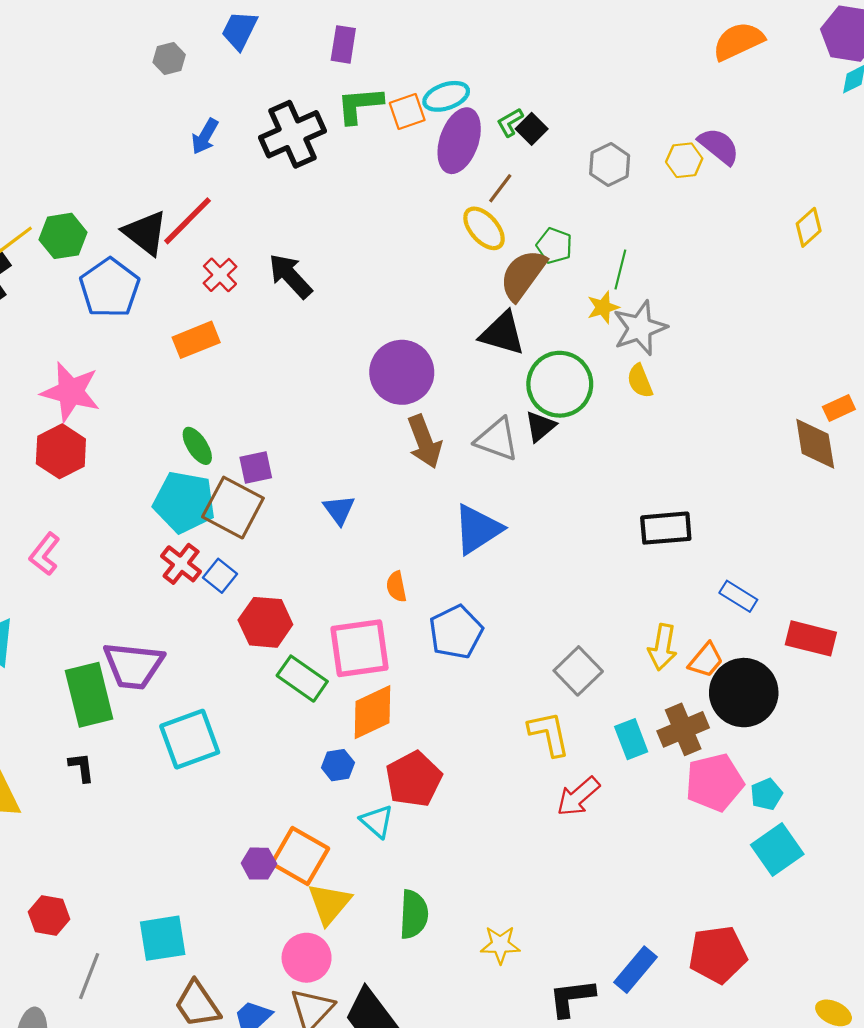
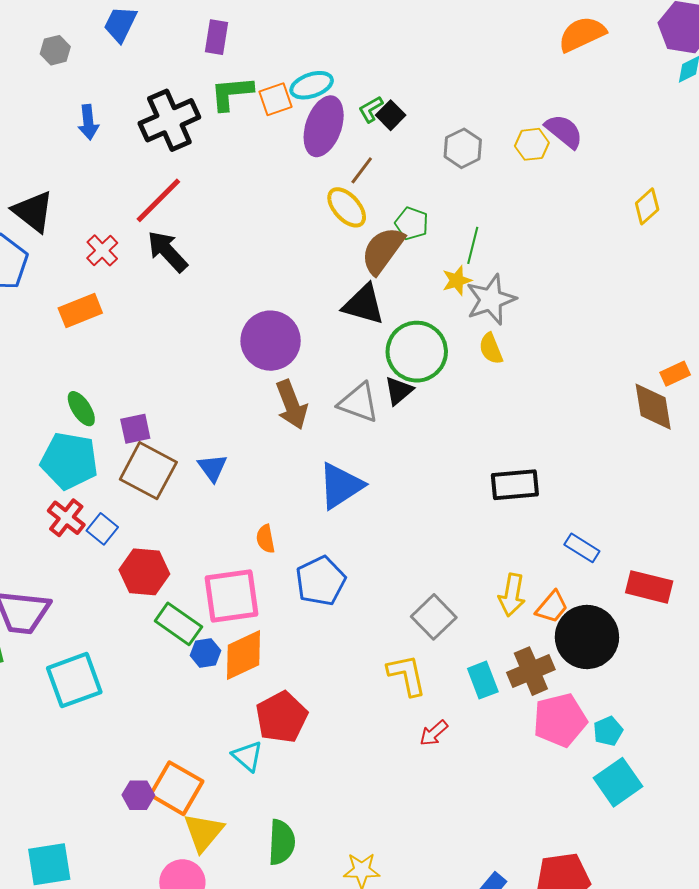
blue arrow: (205, 136) -> (88, 122), turned -36
red line: (188, 221) -> (158, 200), moved
brown square: (233, 508) -> (148, 471), moved
blue hexagon: (338, 765) -> (205, 653), moved
red arrow: (578, 796) -> (434, 733), size x0.7

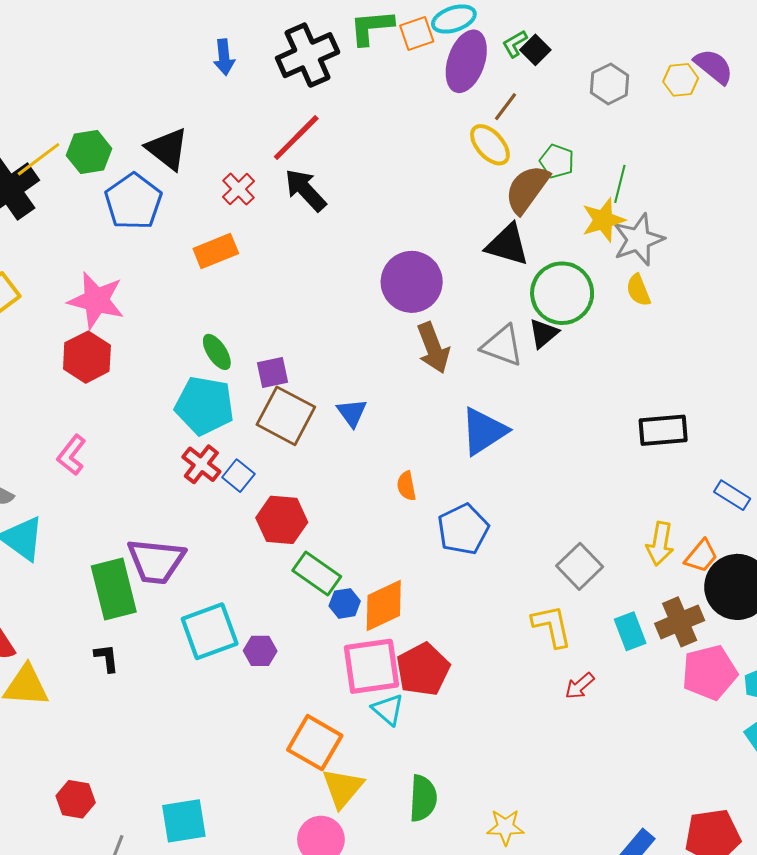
yellow star: (457, 280) -> (603, 220), size x1.4
pink square: (231, 596) -> (371, 666), moved
purple hexagon: (138, 795) -> (260, 651), moved

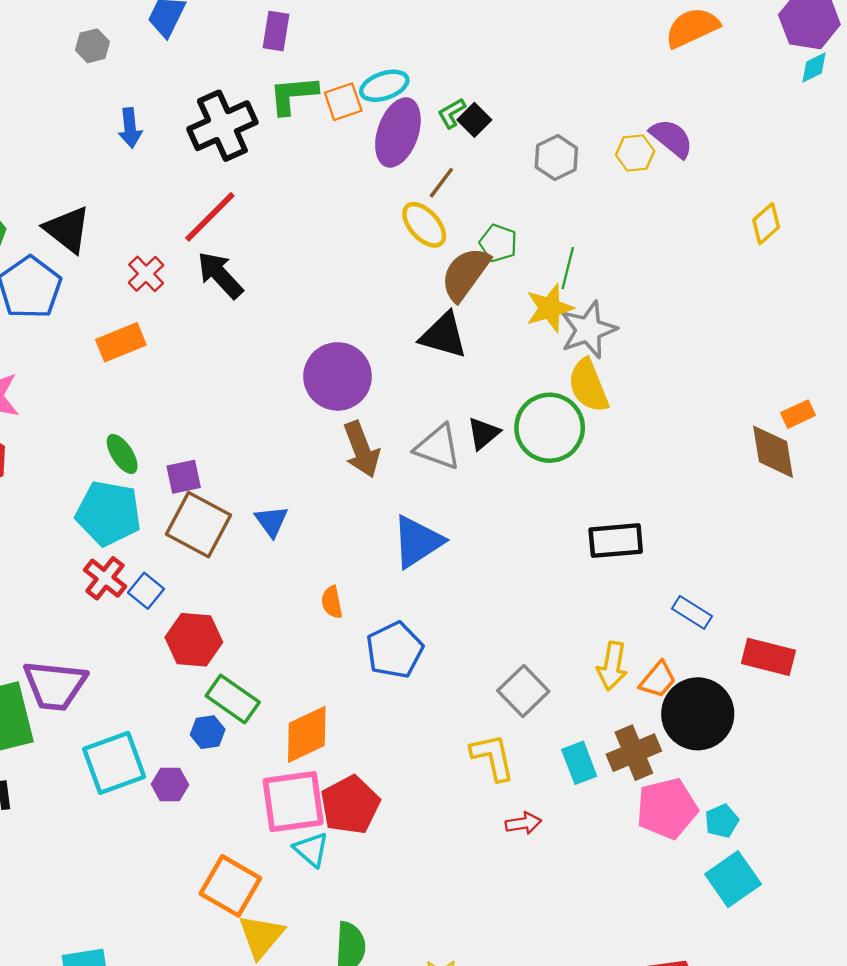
yellow semicircle: (638, 290) -> (588, 386), size x1.5
green circle: (562, 293) -> (550, 428), moved
blue hexagon: (345, 603) -> (208, 732), moved
red arrow: (580, 686) -> (523, 823), turned -148

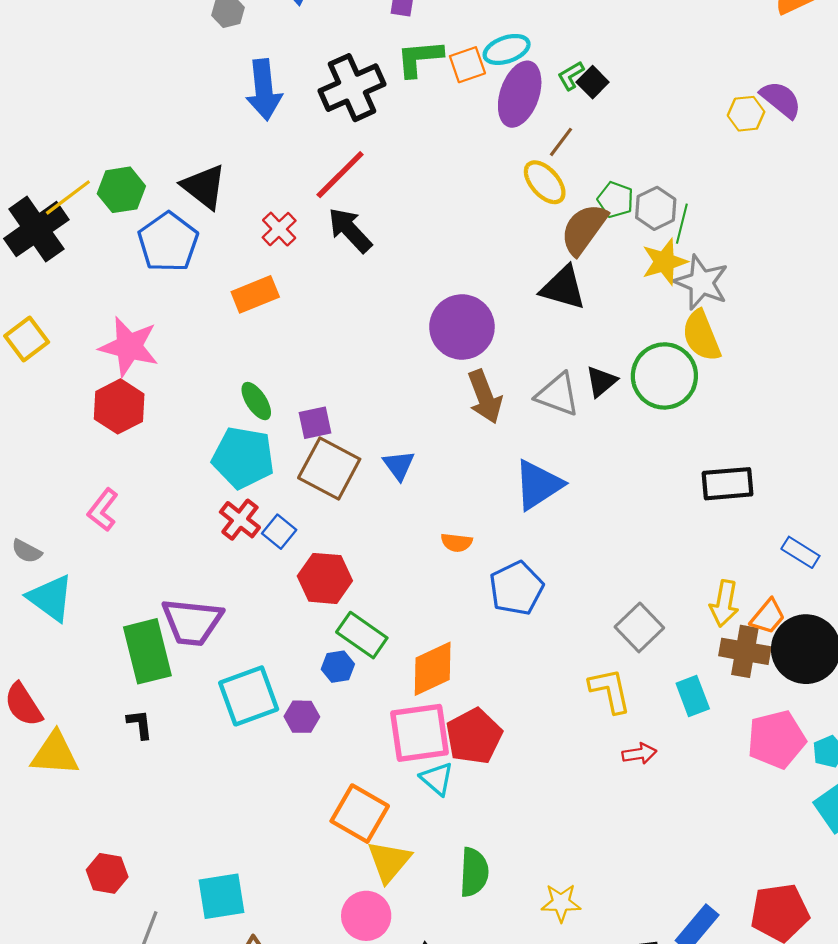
blue arrow: (130, 128) -> (264, 90), size x1.6
gray hexagon: (556, 158) -> (656, 208), moved
gray star: (588, 330) -> (701, 282), turned -30
orange semicircle: (332, 602) -> (457, 543), turned -72
brown cross: (634, 753) -> (745, 651), moved, turned 33

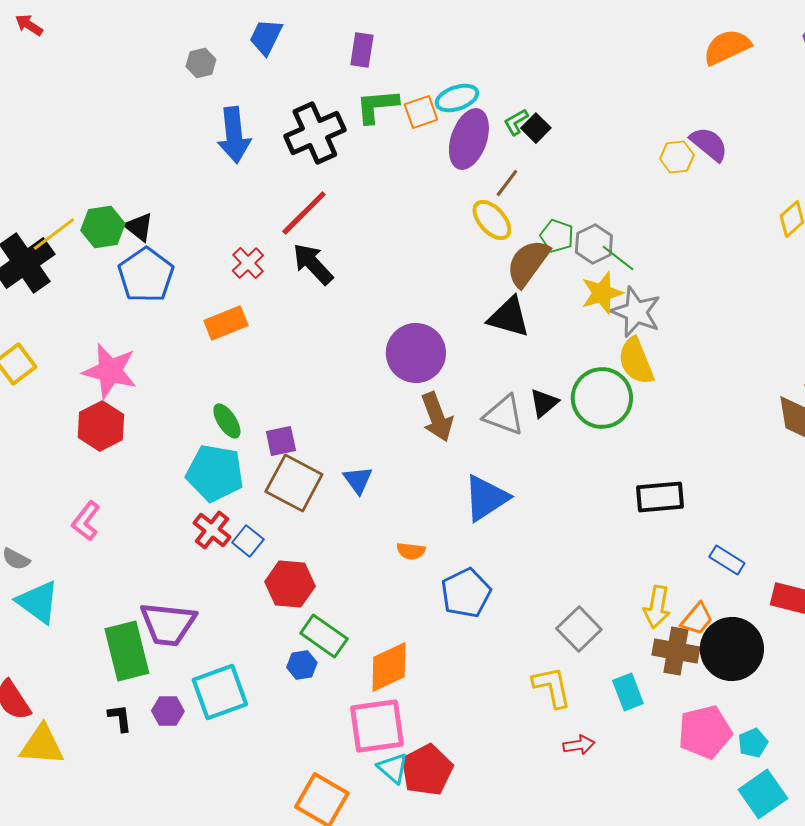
black triangle: (204, 187) -> (139, 227), moved, size x0.7
green line: (682, 224) -> (618, 258), turned -66
purple hexagon: (302, 717) -> (168, 711), moved
red pentagon: (474, 736) -> (427, 770), moved

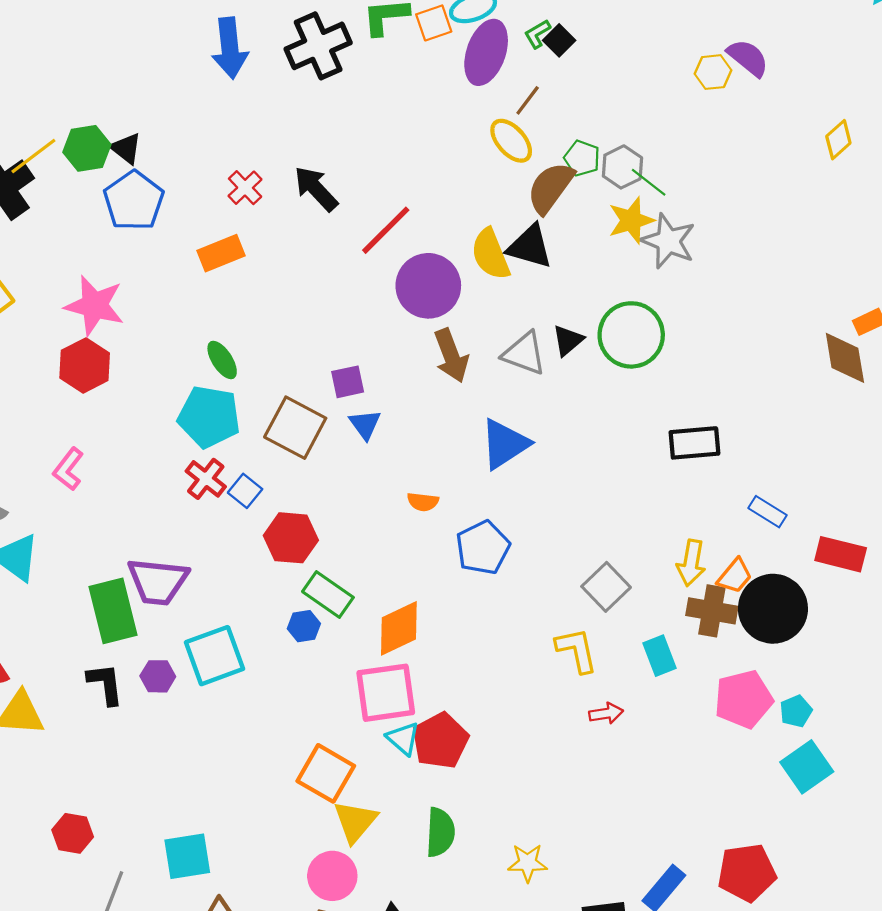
red line: (304, 213) -> (386, 230), moved
yellow semicircle: (636, 361) -> (490, 254), moved
purple square: (281, 441) -> (348, 382), moved
black L-shape: (120, 718) -> (105, 684), size x1.4

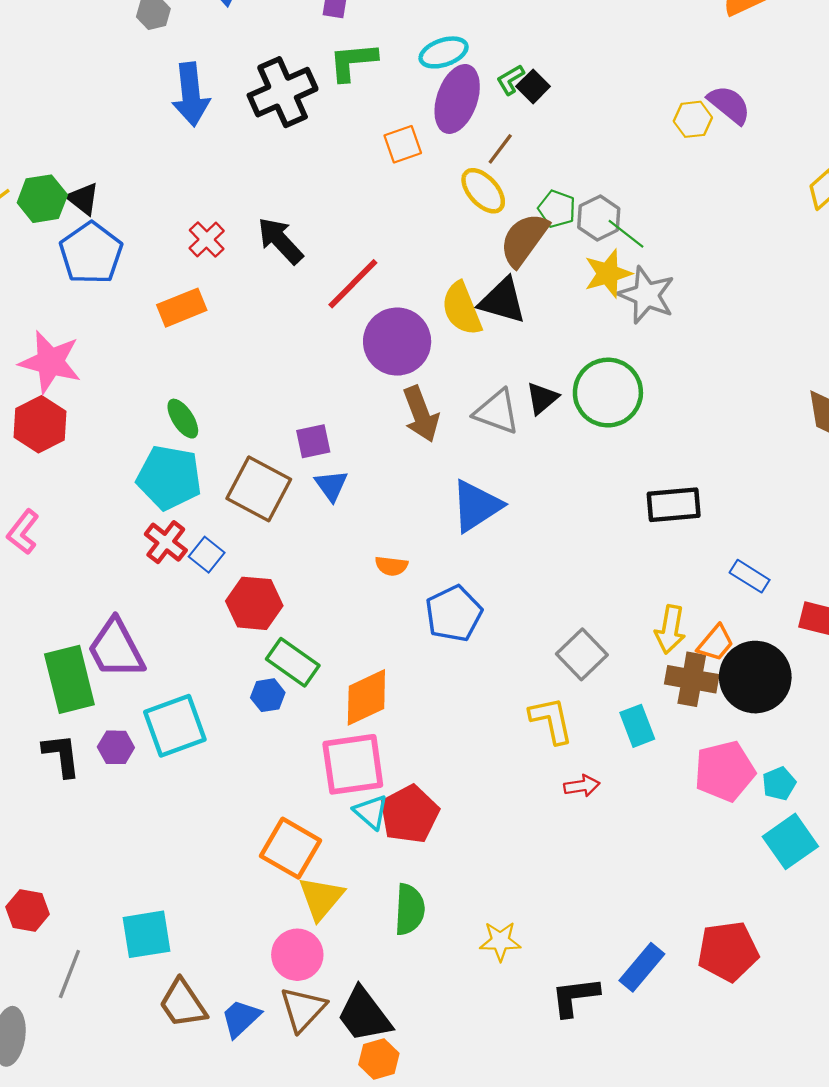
orange square: (434, 23) -> (403, 144), moved
purple trapezoid: (158, 581) -> (116, 649), turned 56

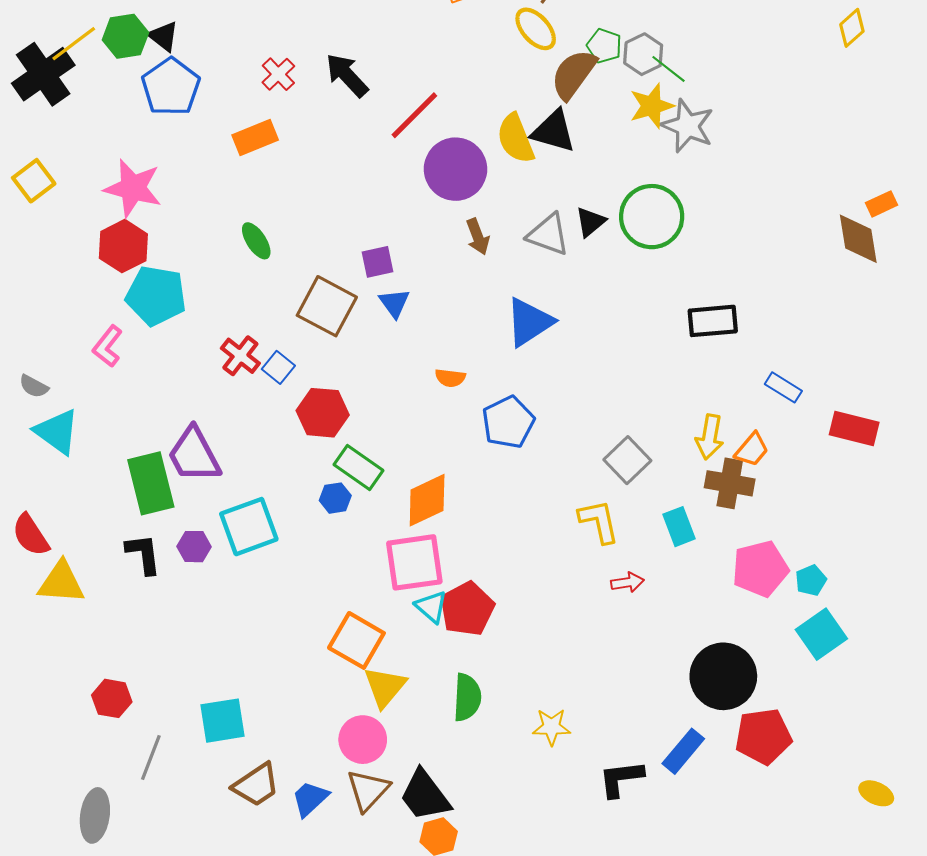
brown arrow: (421, 414) -> (478, 237), size x0.7
cyan pentagon: (169, 478) -> (156, 296), moved
black circle: (755, 677) -> (723, 676), moved
brown trapezoid: (183, 1003) -> (256, 785), turned -90

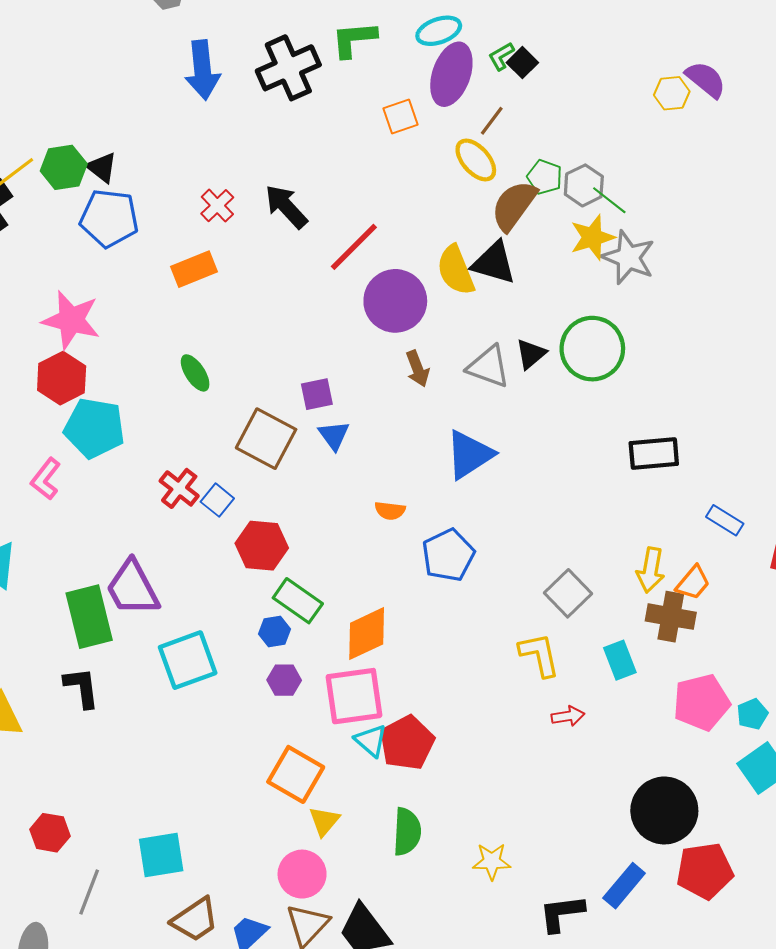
blue pentagon: (171, 87) -> (109, 218), turned -30
purple hexagon: (194, 547) -> (284, 680), moved
yellow triangle: (385, 687) -> (324, 821), size x0.7

